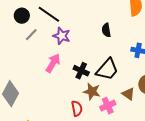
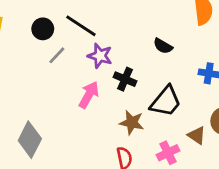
black semicircle: (106, 30) -> (163, 46), turned -48
black cross: (81, 71) -> (125, 79), moved
brown star: (92, 91) -> (132, 122), moved

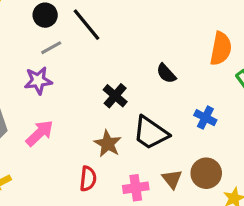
purple star: (100, 56) -> (38, 81), moved, turned 30
pink arrow: (89, 95) -> (40, 133), moved
black trapezoid: (166, 101) -> (151, 133), turned 68

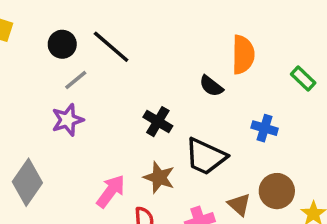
orange semicircle: (221, 49) -> (243, 55), moved
pink arrow: (40, 133) -> (111, 191), moved

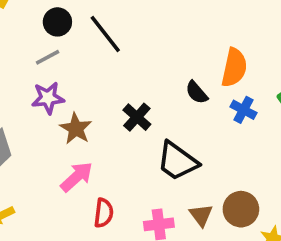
gray line: (76, 80) -> (48, 57), moved
blue cross: (265, 128) -> (243, 110), moved
brown star: (159, 177) -> (76, 129), moved

